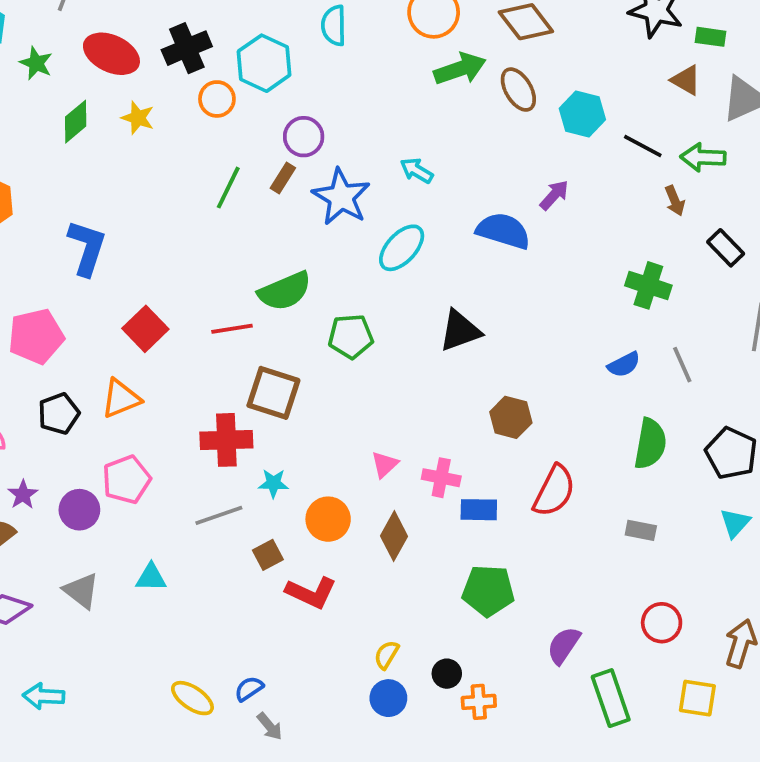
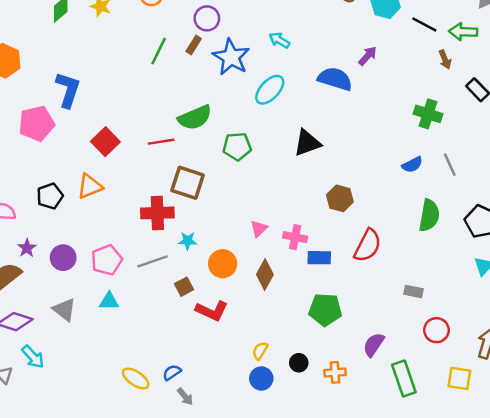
pink pentagon: (36, 336) -> (37, 124), moved
pink pentagon: (127, 480) -> (107, 260), moved
gray rectangle: (641, 530) -> (414, 291), moved
cyan arrow: (44, 696) -> (33, 357), moved, turned -135
orange cross: (479, 702) -> (335, 372), moved

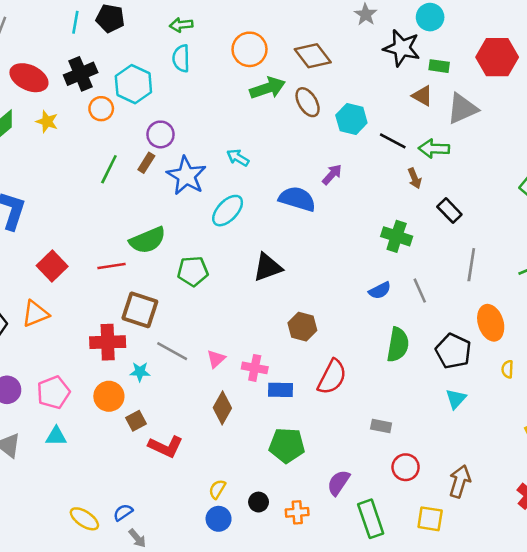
gray line: (153, 261) -> (172, 351), moved, turned 48
orange circle: (223, 264) -> (109, 396), moved

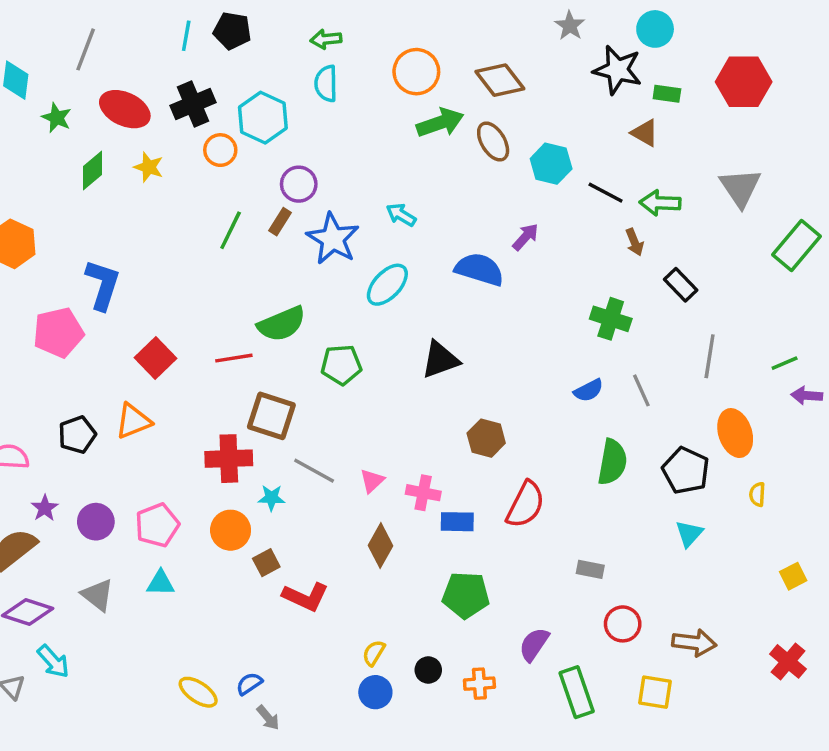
gray triangle: (462, 109) -> (740, 188), moved, turned -40
brown arrow: (460, 481) -> (694, 643), turned 80

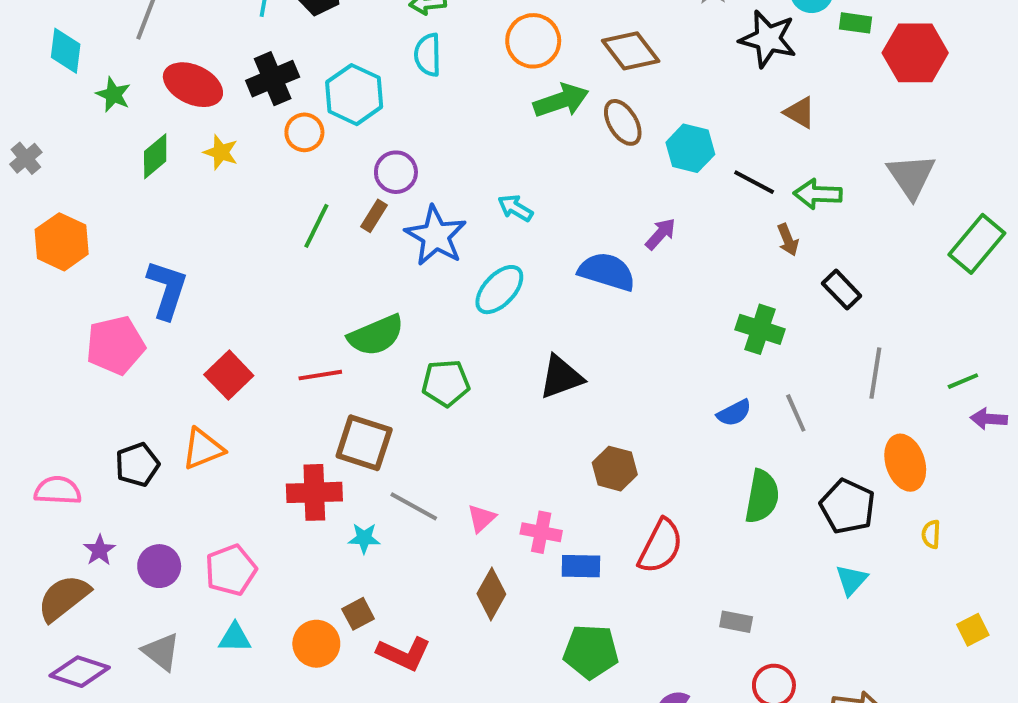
green rectangle: (667, 94) -> (855, 23), moved
orange circle: (231, 530) -> (316, 644), moved

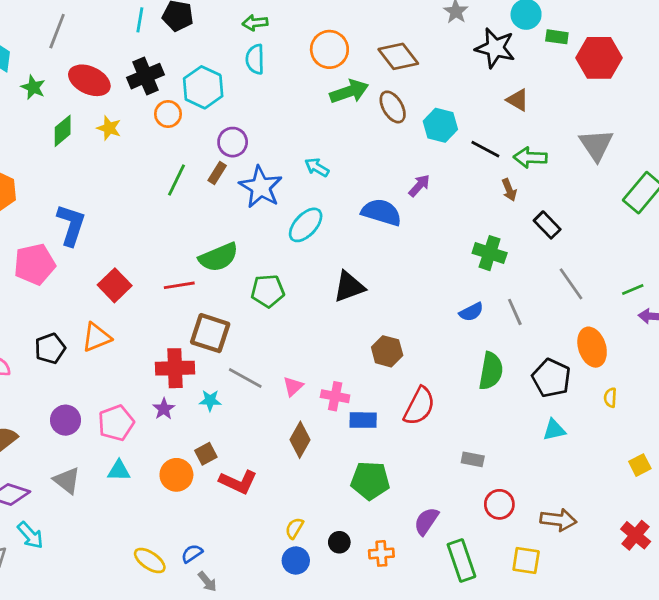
gray line: (875, 373) -> (571, 284), turned -44
purple star: (99, 550) -> (164, 409), moved
cyan triangle: (852, 580) -> (554, 430), turned 35

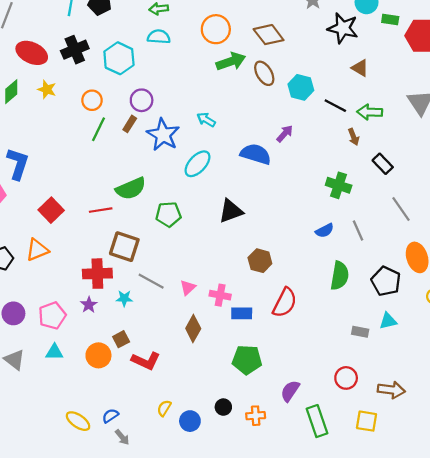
cyan semicircle: (255, 59) -> (159, 37), turned 95
orange circle: (168, 114) -> (92, 100), moved
gray rectangle: (473, 459) -> (360, 332), moved
yellow semicircle: (294, 528) -> (164, 408), moved

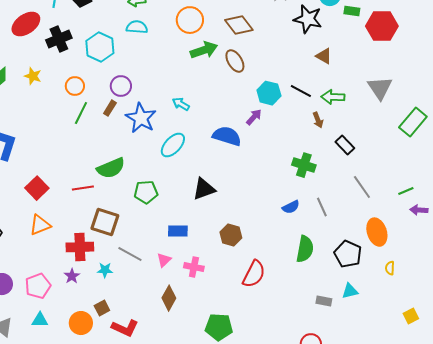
red ellipse: (32, 53) -> (26, 24), moved, turned -60
cyan hexagon: (301, 87) -> (269, 93), moved
orange triangle: (37, 250) -> (40, 225), moved
blue rectangle: (242, 313) -> (178, 231), moved

